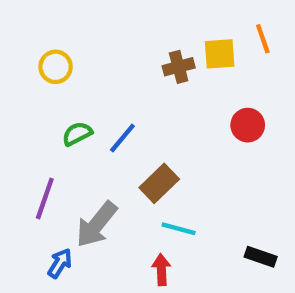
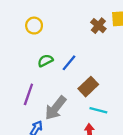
brown cross: (179, 67) -> (98, 26), turned -35

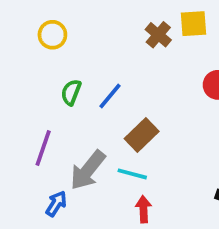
green semicircle: (45, 61) -> (71, 92), turned -42
cyan line: (98, 110) -> (132, 174), moved

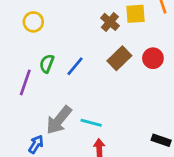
brown rectangle: (142, 135) -> (119, 58), moved
purple line: (43, 148) -> (25, 82), moved

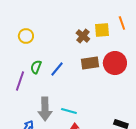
brown rectangle: (119, 58) -> (90, 63), turned 36
red circle: (153, 58) -> (115, 63), size x1.5
gray arrow: (59, 120) -> (45, 109), turned -40

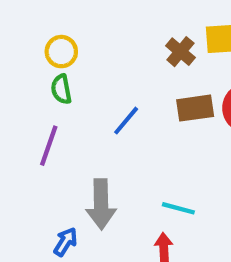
green semicircle: (36, 67) -> (61, 89), moved, turned -32
cyan line: (69, 111) -> (178, 208), moved

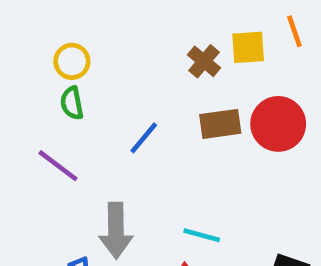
purple line: (49, 146) -> (58, 166), turned -72

